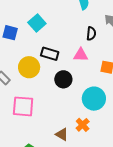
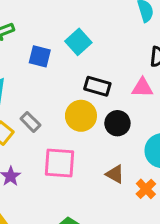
yellow circle: (29, 67) -> (81, 116), moved
brown triangle: (62, 134) -> (115, 174), moved

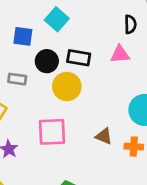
gray rectangle: (30, 122) -> (17, 79), moved, turned -30
black circle: (117, 123) -> (47, 61), moved
orange cross: (146, 189) -> (134, 147), turned -36

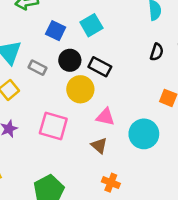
pink triangle: (120, 54) -> (105, 117), moved
orange cross: (134, 147) -> (111, 183), moved

